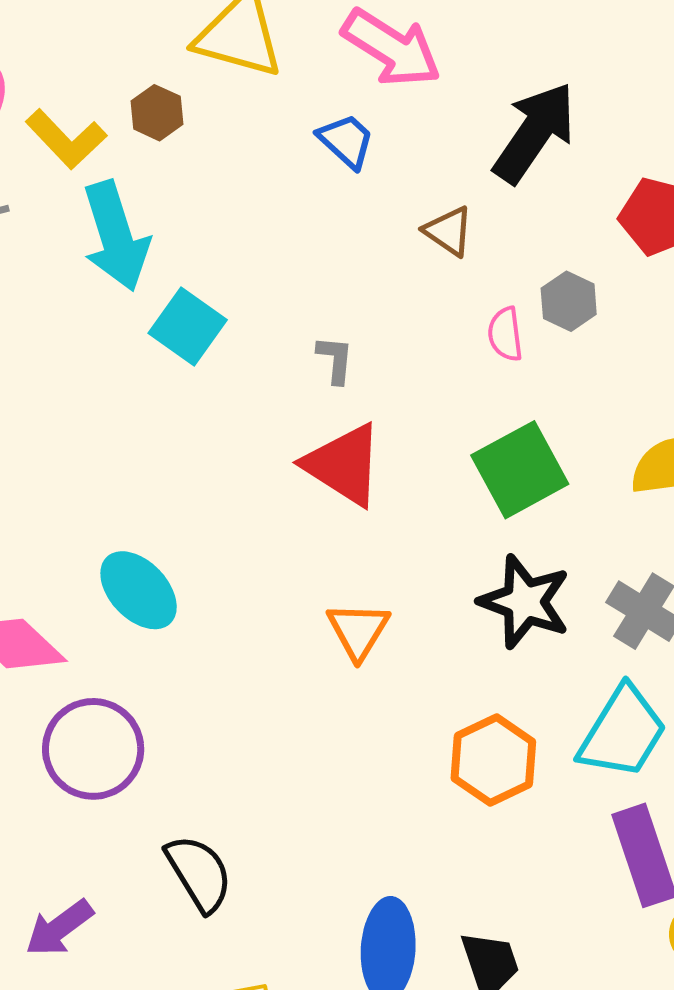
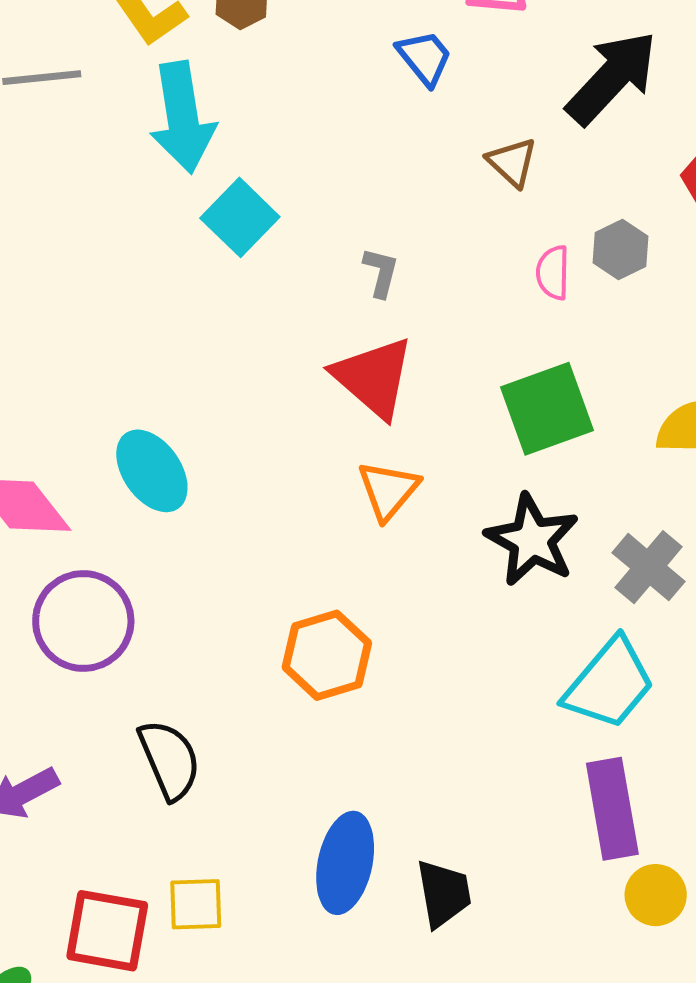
orange triangle: (358, 631) -> (388, 490), moved
orange hexagon: (493, 760) -> (327, 655), moved

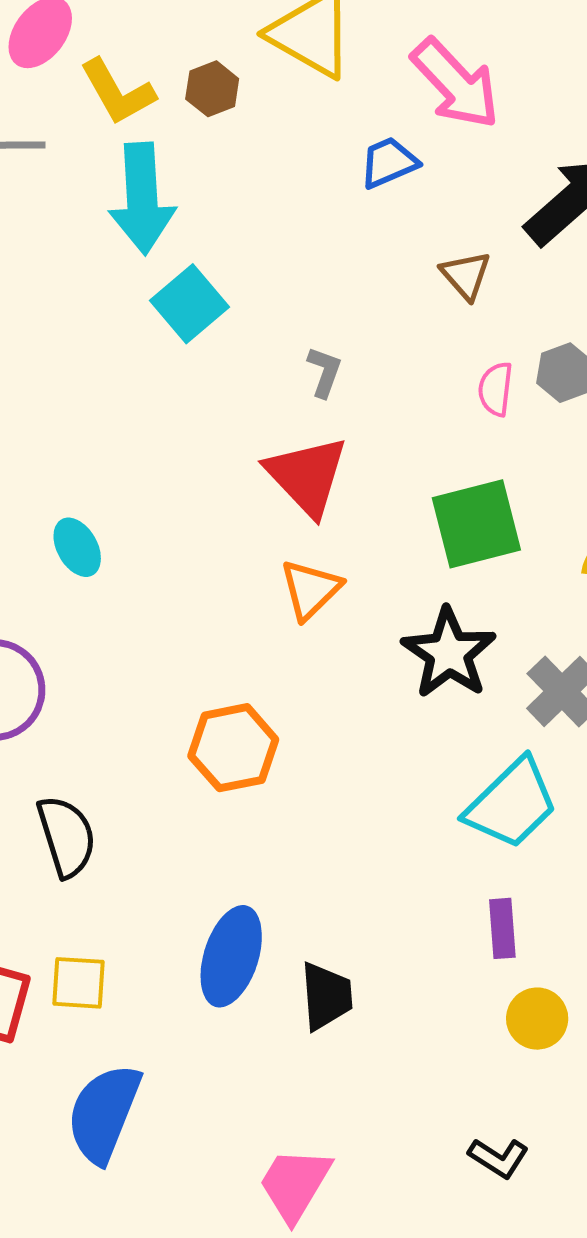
blue trapezoid: (424, 58) -> (389, 163), turned -80
cyan ellipse: (152, 471) -> (77, 547), size x0.7
purple rectangle: (612, 809) -> (502, 928), size x0.6

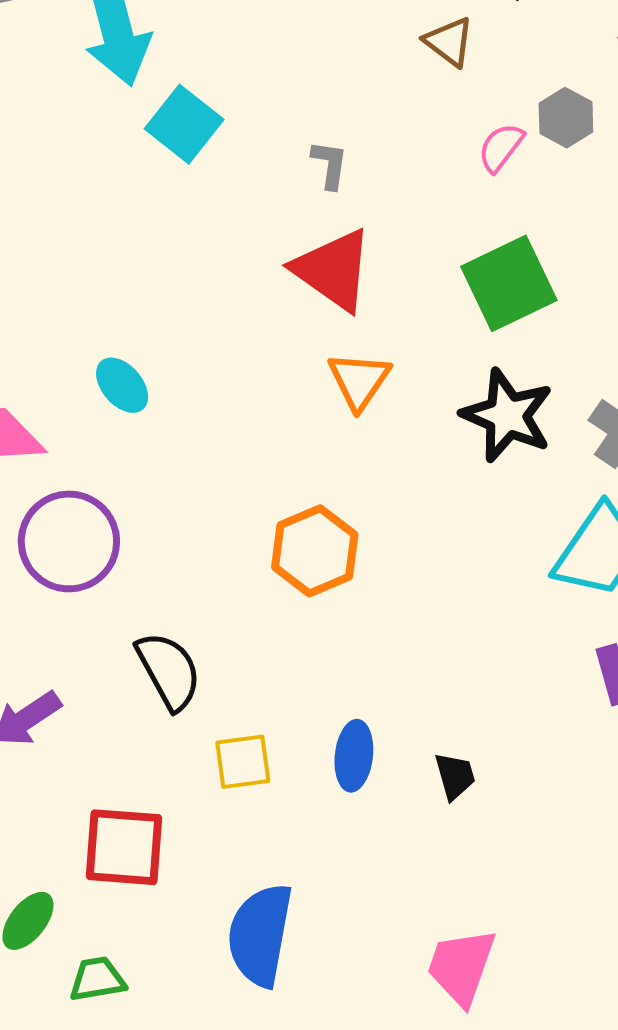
pink semicircle: (496, 389) -> (501, 147), turned 42
blue ellipse: (231, 956) -> (354, 756), size x0.7
yellow square: (79, 983) -> (243, 762), moved
black trapezoid: (326, 996) -> (455, 776), size x0.7

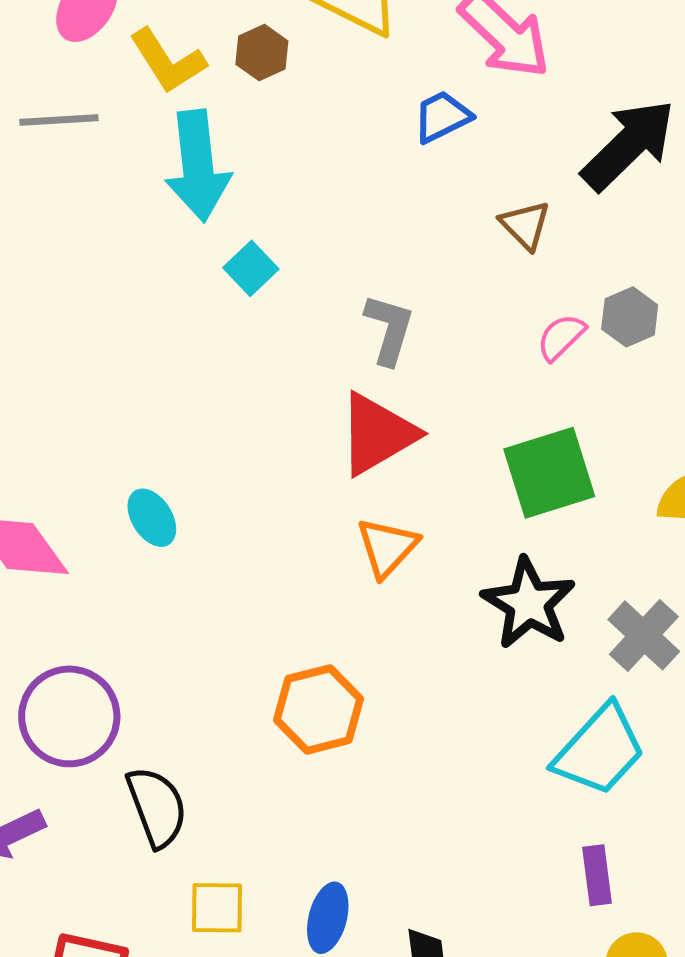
cyan square: (184, 124) -> (251, 268), size x0.7
gray L-shape: (330, 164) -> (389, 329), size x1.4
red triangle: (333, 270) -> (377, 434), turned 46
purple circle: (69, 541) -> (69, 716), moved

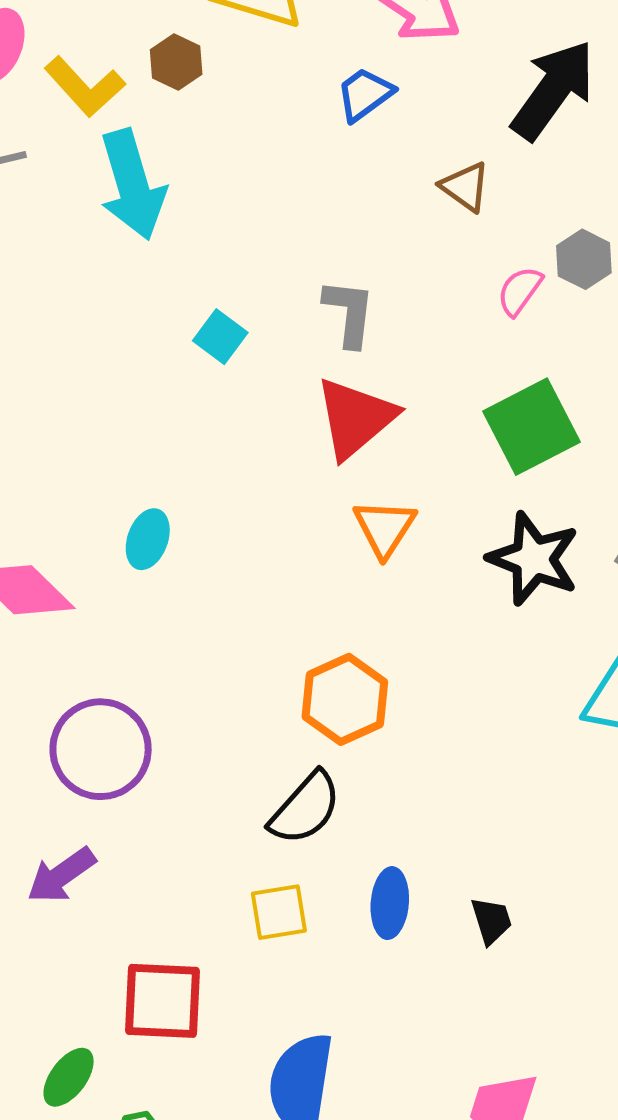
cyan square: (251, 268) -> (220, 337), moved
cyan ellipse: (152, 518) -> (148, 539), turned 62
black semicircle: (157, 807) -> (305, 808), moved, turned 72

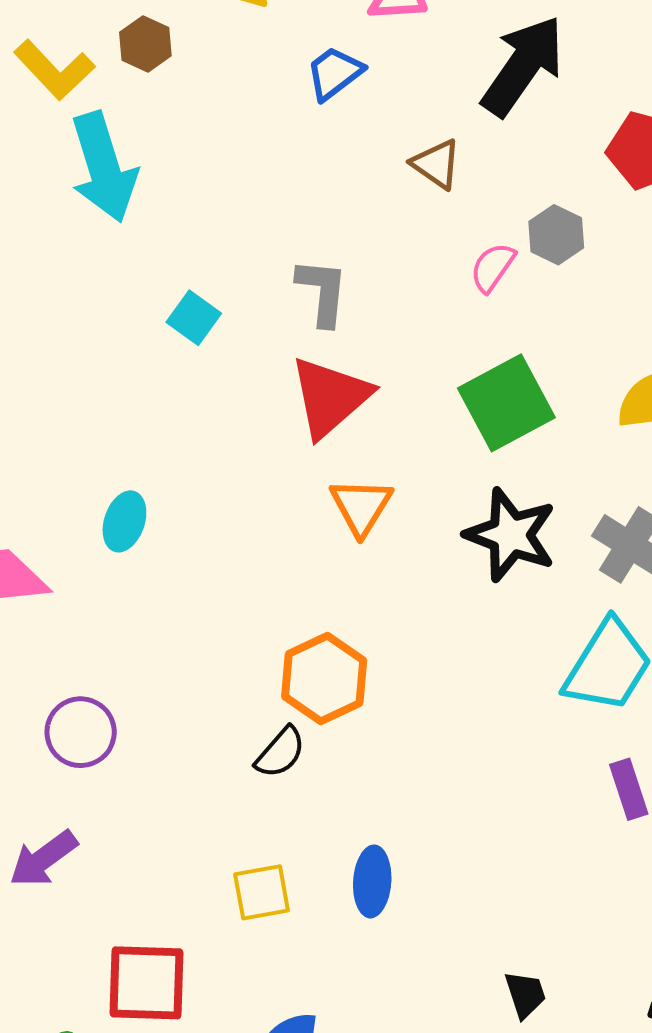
purple circle: (101, 749) -> (81, 732), size x0.7
black semicircle: (305, 808) -> (280, 752), moved, size x0.7
black trapezoid: (491, 921) -> (525, 994), moved

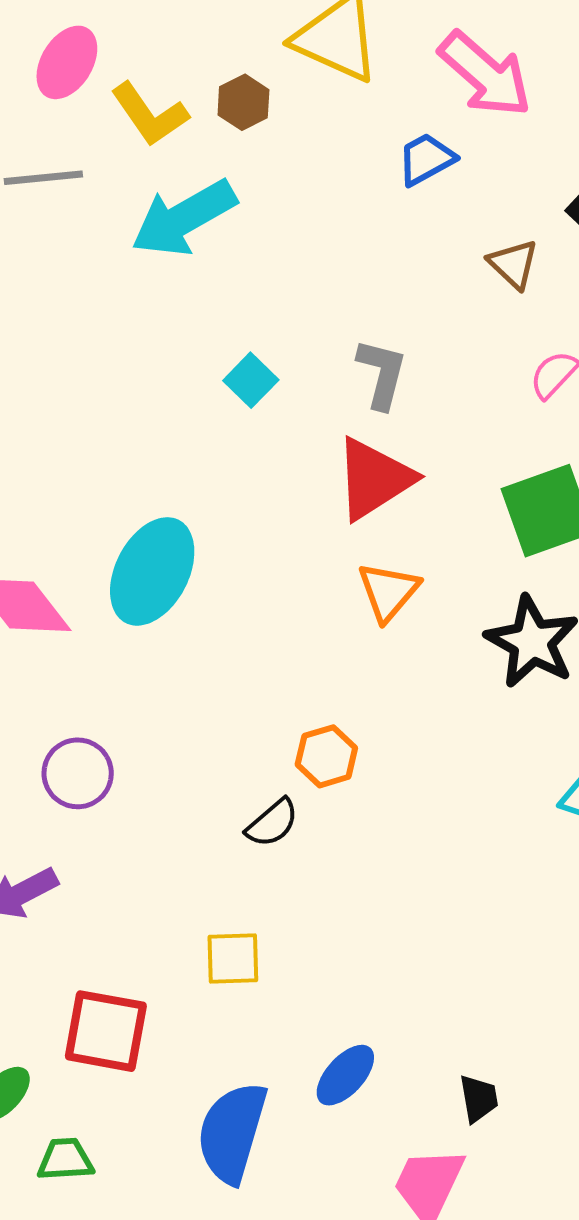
cyan arrow: (104, 167) -> (184, 218), turned 69
cyan ellipse: (124, 521) -> (152, 571), size x1.8
orange hexagon: (324, 679) -> (326, 756), size x0.7
blue ellipse: (372, 881) -> (345, 1075), moved, turned 30

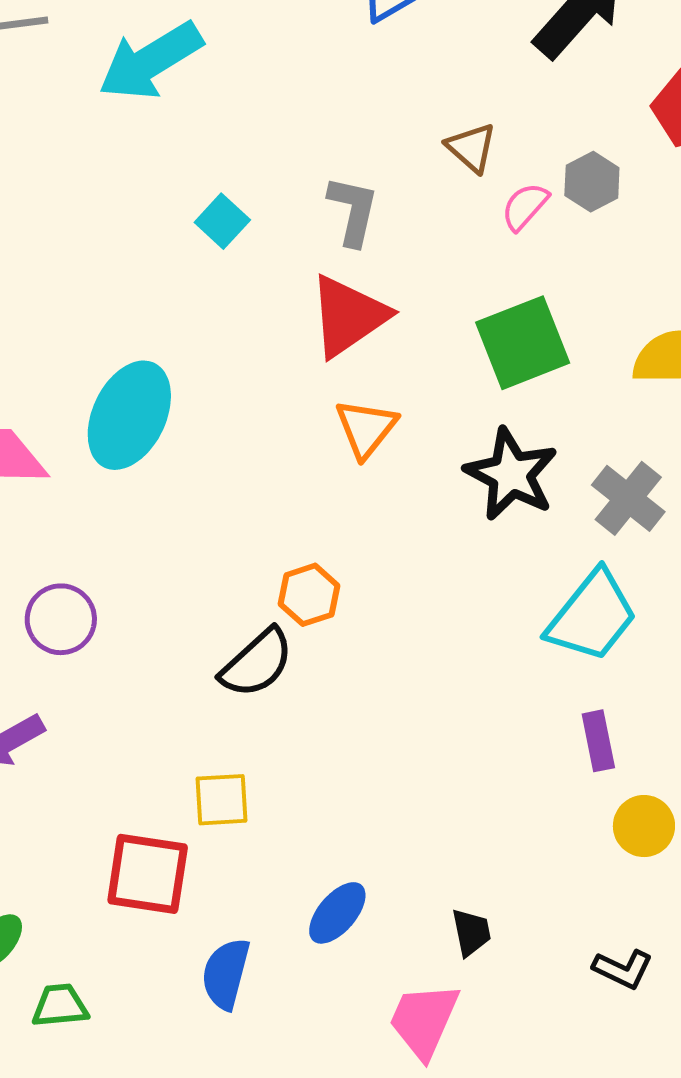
brown triangle: (513, 264) -> (471, 148), moved
black semicircle: (272, 823) -> (257, 663), size x1.4
red square: (106, 1031) -> (148, 874), moved
blue semicircle: (232, 1133) -> (226, 974), size x0.7

